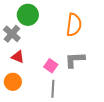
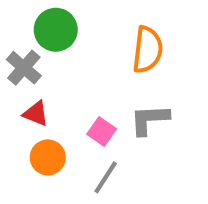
orange circle: (13, 82) -> (48, 157), moved
gray line: (53, 89) -> (106, 177), turned 30

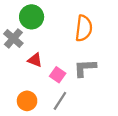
red triangle: (36, 114) -> (35, 60), moved
orange circle: (48, 157) -> (27, 101), moved

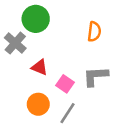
orange semicircle: (84, 28) -> (94, 32), size x0.7
orange circle: (27, 101) -> (38, 104), moved

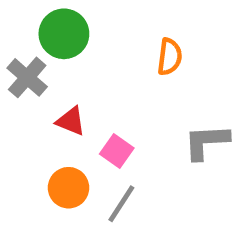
gray L-shape: (96, 76) -> (206, 142), moved

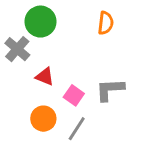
orange semicircle: (170, 57) -> (106, 23), moved
gray L-shape: (206, 142) -> (110, 90), moved

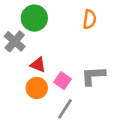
orange circle: (43, 119) -> (37, 88), moved

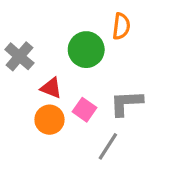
green circle: (34, 18) -> (86, 50), moved
gray line: (65, 109) -> (108, 146), moved

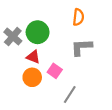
green circle: (86, 50) -> (38, 32), moved
gray L-shape: (126, 103) -> (82, 47), moved

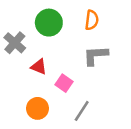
green circle: (38, 32) -> (49, 23), moved
orange circle: (32, 77) -> (37, 108), moved

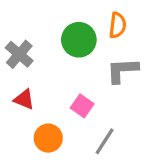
green circle: (49, 23) -> (79, 40), moved
red triangle: (39, 67) -> (24, 99), moved

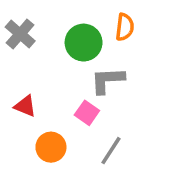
gray cross: (19, 54) -> (20, 34), moved
gray L-shape: (122, 70) -> (108, 80), moved

